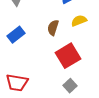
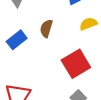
brown semicircle: (53, 28) -> (46, 28), moved

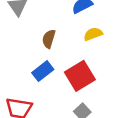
blue rectangle: (17, 40) -> (43, 71), moved

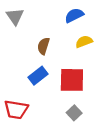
red square: (80, 76) -> (72, 80), turned 32

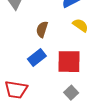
yellow semicircle: (84, 42) -> (80, 25), turned 56

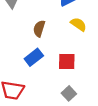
red square: (69, 62) -> (67, 62), size x0.7

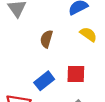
blue rectangle: (34, 57) -> (44, 81), moved

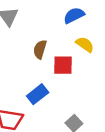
red square: (76, 74) -> (63, 65), moved

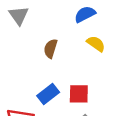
red square: (63, 65) -> (79, 94), moved

